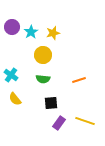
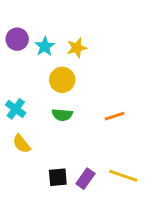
black square: (51, 103) -> (58, 177), moved

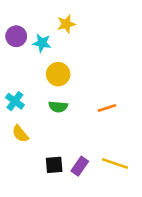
cyan star: (45, 46) -> (42, 43), turned -30
yellow star: (77, 48) -> (66, 24), moved

